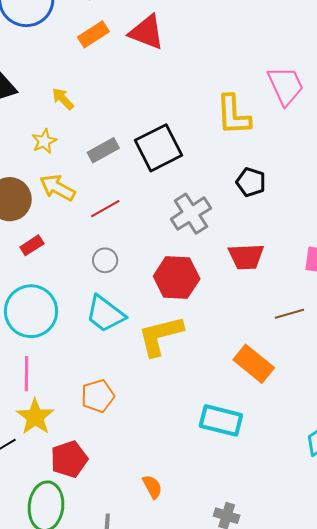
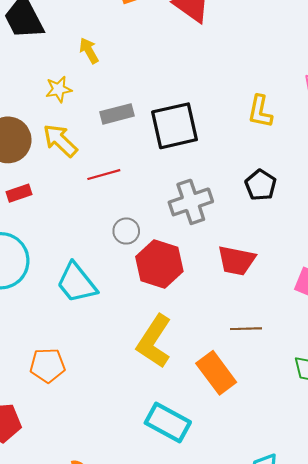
yellow L-shape: (233, 115) -> (260, 112), size x0.7
gray circle: (105, 260) -> (126, 231), moved
brown line: (289, 314) -> (246, 329), moved
yellow L-shape: (160, 336) -> (154, 341), moved, turned -57

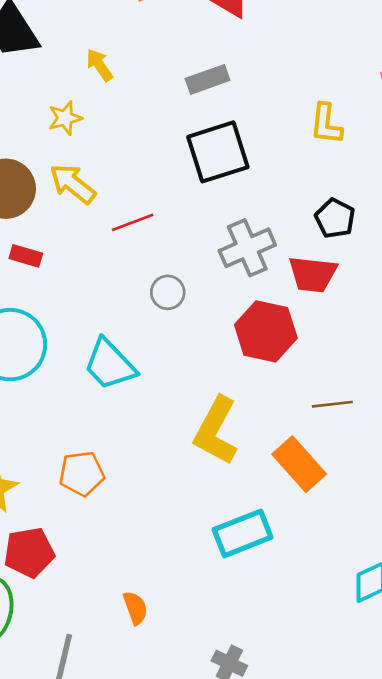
gray rectangle: (117, 114) -> (207, 79), moved
red rectangle: (19, 193) -> (26, 256), turned 40
red trapezoid: (236, 261) -> (313, 274), moved
red hexagon: (159, 264) -> (266, 331), moved
cyan rectangle: (168, 423) -> (243, 533), turned -45

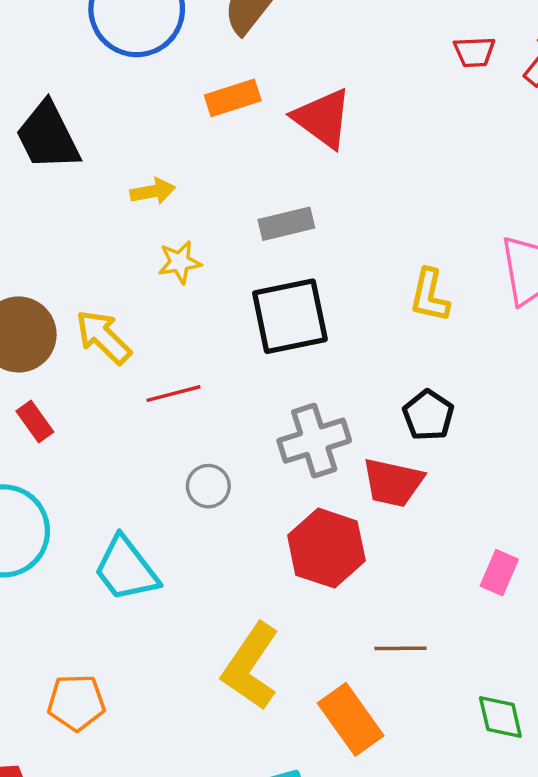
yellow arrow: (100, 65) -> (153, 191), turned 108
yellow star: (65, 118) -> (180, 262), moved
red rectangle: (26, 256) -> (35, 421), turned 32

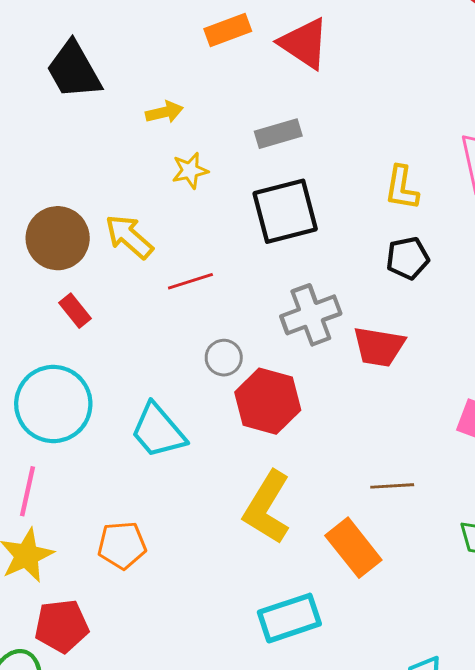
black pentagon: (428, 415) -> (408, 258), moved, turned 30
red hexagon: (326, 548) -> (268, 401), moved

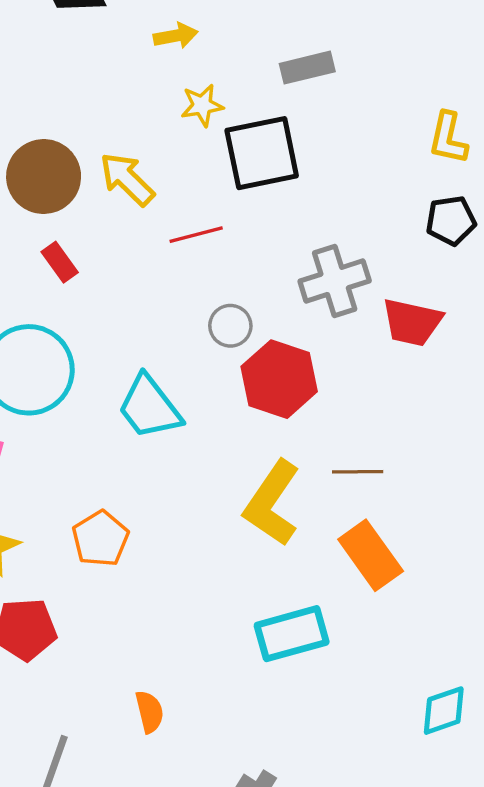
black square: (285, 211) -> (262, 153), moved
brown line: (392, 486) -> (358, 472), moved
orange pentagon: (122, 545) -> (100, 539), turned -30

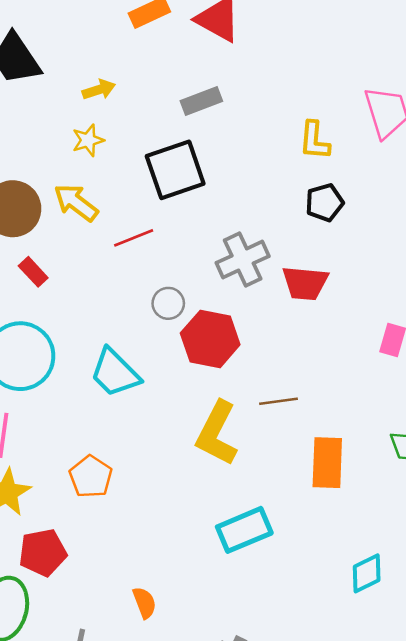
yellow star: (202, 105) -> (88, 140), moved
orange rectangle: (371, 555) -> (327, 463), moved, turned 45

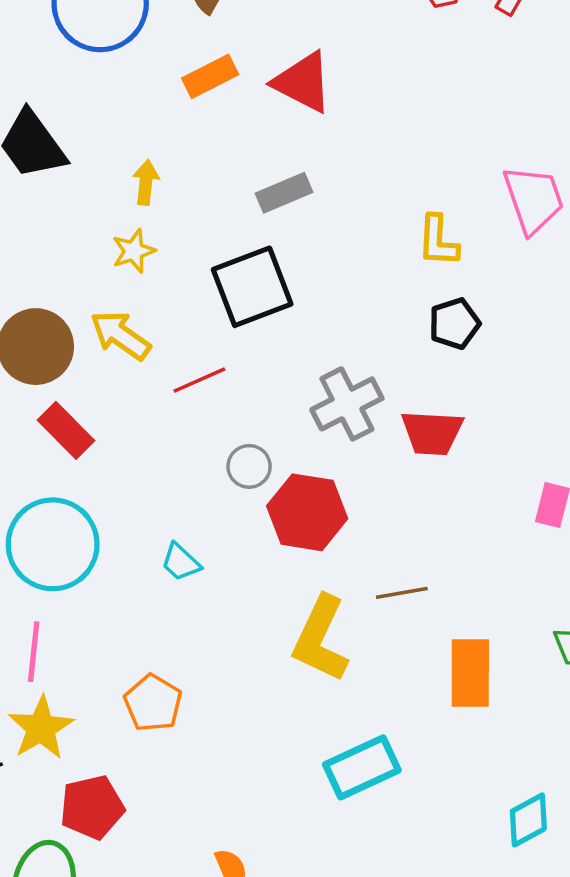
yellow arrow: (99, 90) -> (146, 182), turned -64
red rectangle: (33, 272) -> (66, 430), size x1.4
cyan trapezoid: (115, 373) -> (181, 562), size x0.6

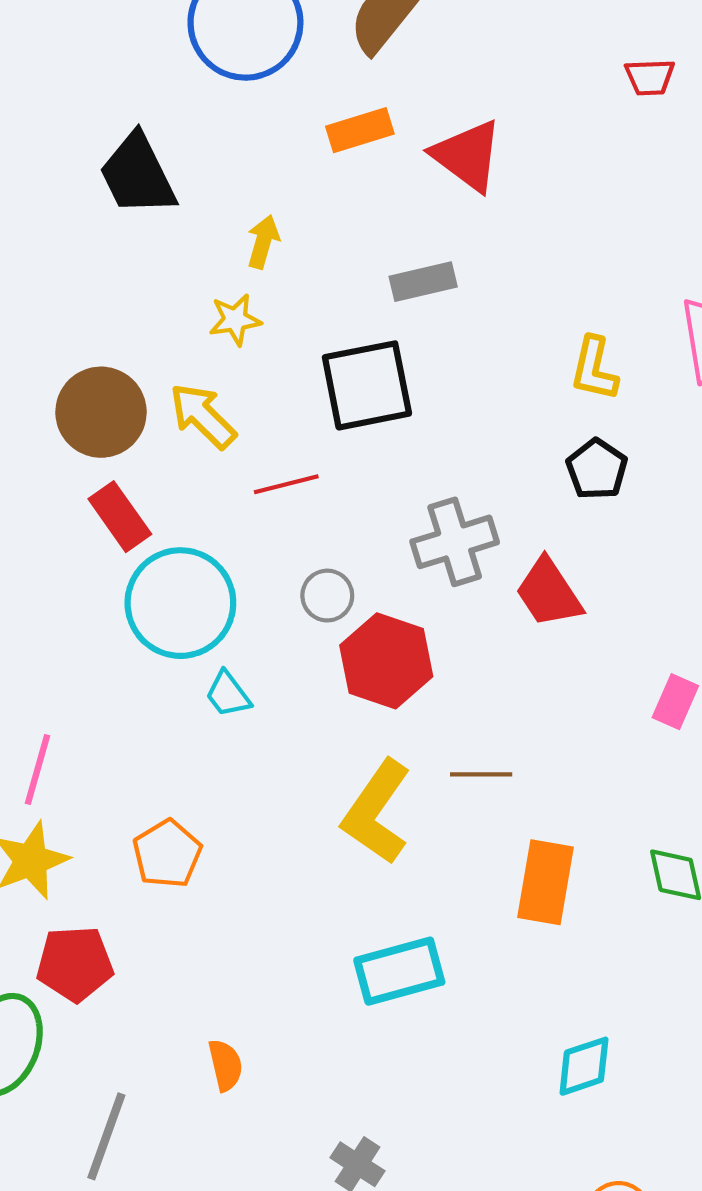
black pentagon: (454, 324) -> (597, 469), turned -30
red trapezoid: (432, 433) -> (549, 593), turned 44
cyan circle: (53, 544) -> (180, 603), moved

